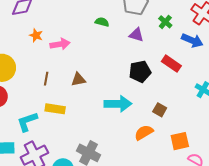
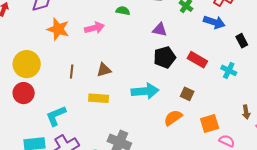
orange star: (36, 35) -> (58, 29), size x1.6
purple triangle: (136, 35) -> (160, 30), moved
pink arrow: (60, 44) -> (94, 28), moved
red rectangle: (171, 64) -> (197, 60), moved
yellow rectangle: (55, 109) -> (99, 98), moved

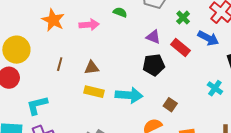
red rectangle: (197, 60) -> (180, 48), moved
yellow rectangle: (99, 98) -> (94, 92), moved

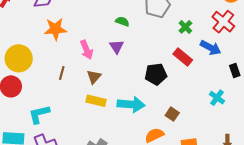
orange star: (53, 20) -> (55, 29), turned -30
pink arrow: (89, 25) -> (87, 50), moved, turned 72
purple triangle: (153, 37) -> (117, 47), moved, turned 35
brown triangle: (92, 68) -> (94, 77), turned -42

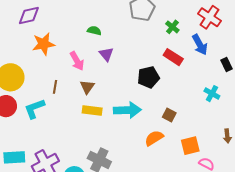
green semicircle: (122, 21) -> (94, 31), moved
blue arrow: (211, 48) -> (200, 45), turned 40
cyan L-shape: (39, 114) -> (34, 109), moved

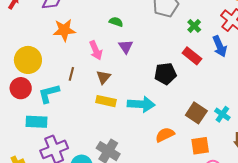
cyan cross: (212, 94) -> (222, 114), moved
brown square: (169, 115) -> (196, 113), moved, size x1.5
cyan rectangle: (14, 157) -> (36, 122), moved

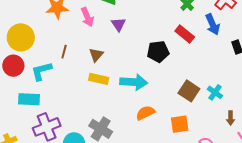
pink arrow: (96, 50) -> (87, 17), moved
orange semicircle: (165, 135) -> (145, 113), moved
orange square: (200, 146) -> (180, 124), moved

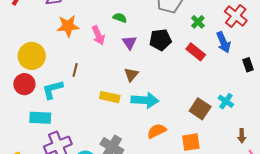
black pentagon: (158, 52) -> (160, 40), moved
brown triangle: (96, 55) -> (131, 75), moved
cyan cross: (215, 92) -> (226, 101), moved

